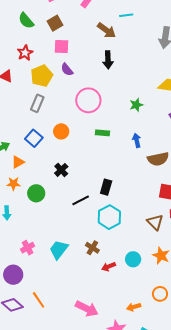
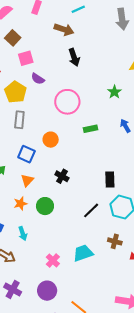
orange triangle: (18, 162) -> (27, 180), moved
black line: (81, 200) -> (91, 210), moved
cyan trapezoid: (59, 250) -> (83, 253), turned 50

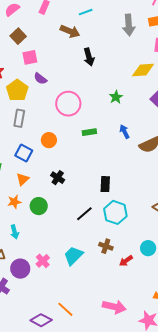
black arrow: (74, 57) -> (89, 57), moved
cyan trapezoid: (83, 253) -> (73, 256), turned -30
purple circle: (47, 291) -> (20, 269), moved

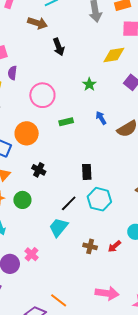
purple semicircle: (40, 79) -> (12, 73), turned 64
orange circle: (49, 140) -> (27, 133), size x1.5
brown cross: (106, 246) -> (90, 246), moved
cyan trapezoid: (73, 256) -> (58, 227), moved

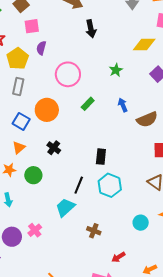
green rectangle: (66, 122) -> (88, 104), turned -40
black line: (69, 203) -> (79, 185), turned -30
red arrow: (114, 246) -> (118, 257), moved

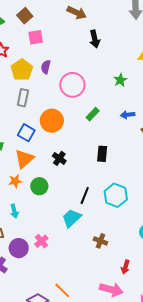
purple semicircle: (41, 48) -> (46, 67), moved
blue arrow: (123, 105) -> (128, 115), turned -72
orange triangle: (19, 148) -> (24, 159), size x1.5
black rectangle: (101, 157) -> (102, 154), moved
red arrow: (118, 257) -> (125, 267), turned -40

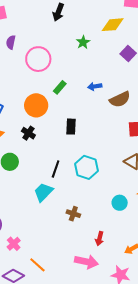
black arrow: (95, 39) -> (58, 12), turned 36
green star: (120, 80) -> (83, 42), moved
orange circle: (52, 121) -> (36, 105), moved
pink cross: (41, 241) -> (14, 244), moved

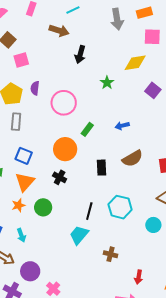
brown semicircle: (120, 99) -> (132, 158), moved
cyan circle: (120, 203) -> (153, 225), moved

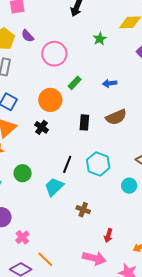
purple semicircle: (35, 88) -> (28, 36), turned -56
green circle: (43, 207) -> (23, 173), moved

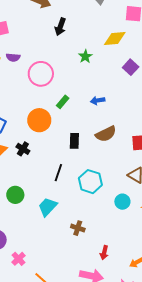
purple semicircle: (28, 36) -> (13, 57), turned -40
black cross: (42, 127) -> (23, 149), moved
black line: (67, 164) -> (58, 173), moved

